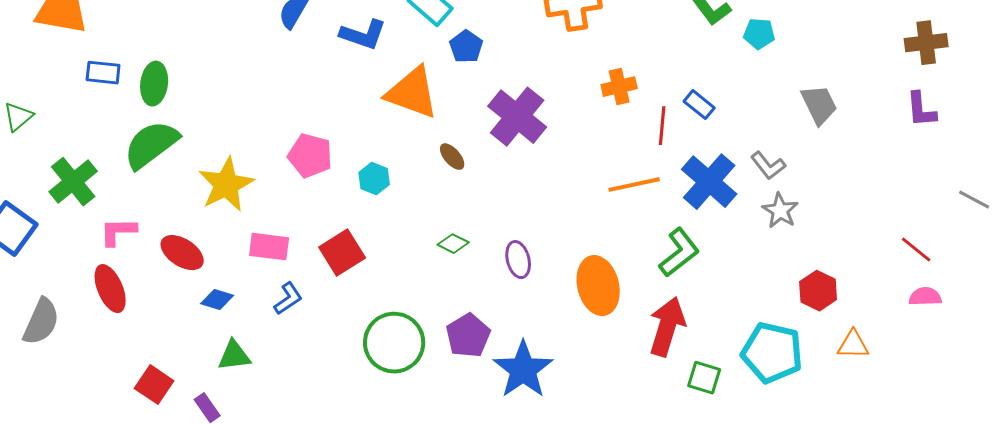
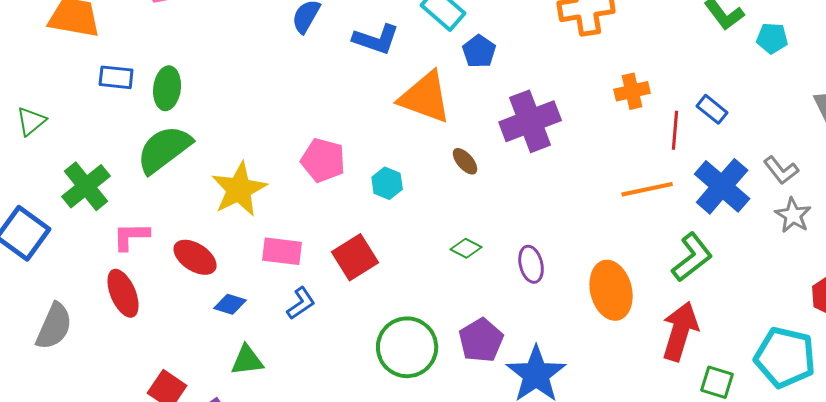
purple cross: (517, 117) -> (530, 121), turned 30

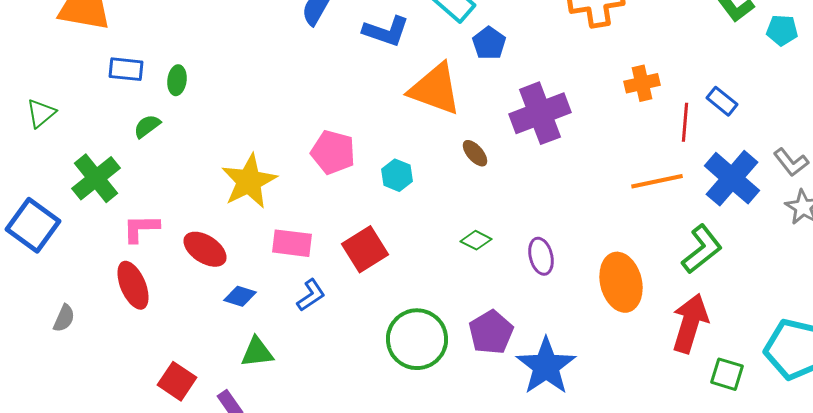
green ellipse: (167, 88) -> (177, 80), size x0.7
green semicircle: (164, 149) -> (147, 126), moved, size x0.5
gray semicircle: (54, 326) -> (64, 318), size x0.6

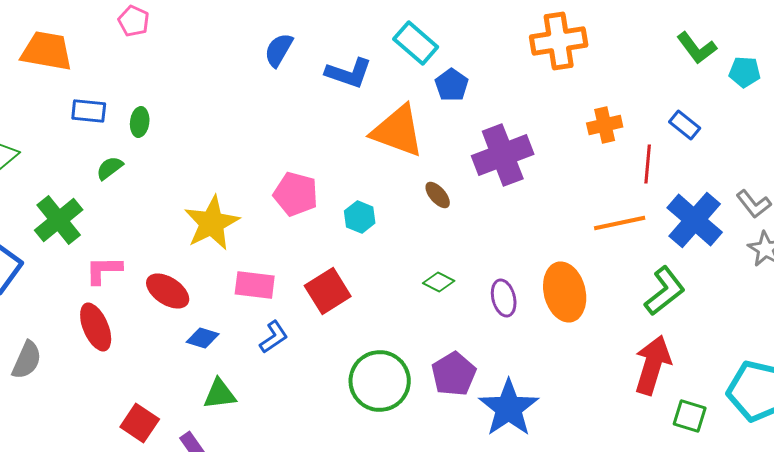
blue rectangle: (722, 101) -> (685, 125), moved
orange ellipse: (621, 282) -> (565, 292), moved
gray semicircle: (64, 318) -> (27, 360), size x1.4

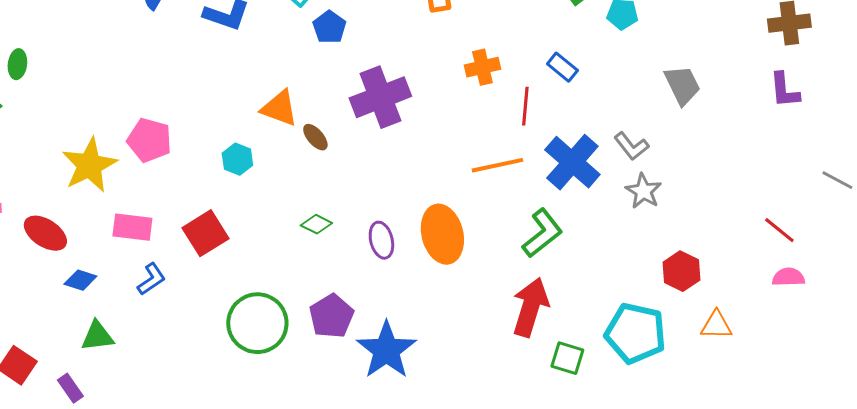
orange triangle: (398, 131) -> (279, 108), moved, size x0.7
pink pentagon: (296, 194) -> (149, 140), moved

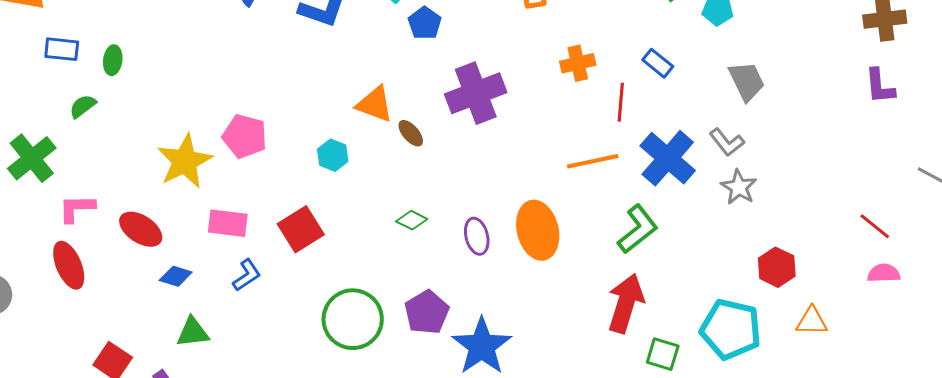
gray trapezoid: (682, 85) -> (747, 81), moved

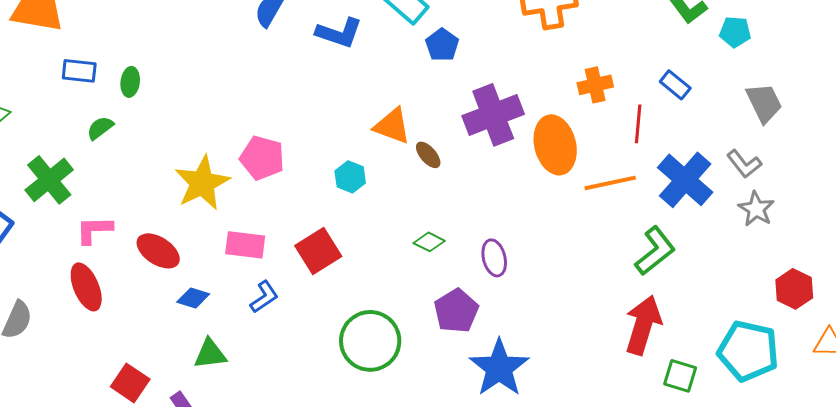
orange ellipse: (538, 230) -> (555, 145), moved
purple pentagon: (427, 312) -> (456, 311), moved

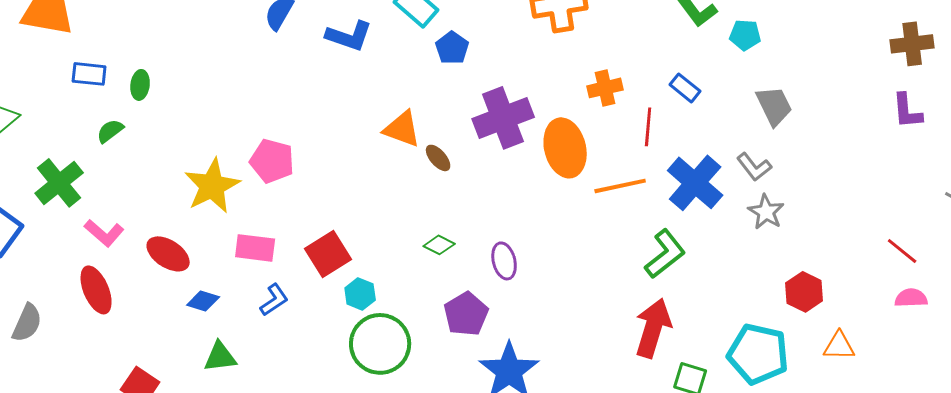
cyan hexagon: (350, 177) -> (360, 294), moved
pink L-shape: (94, 230) -> (104, 233), turned -138

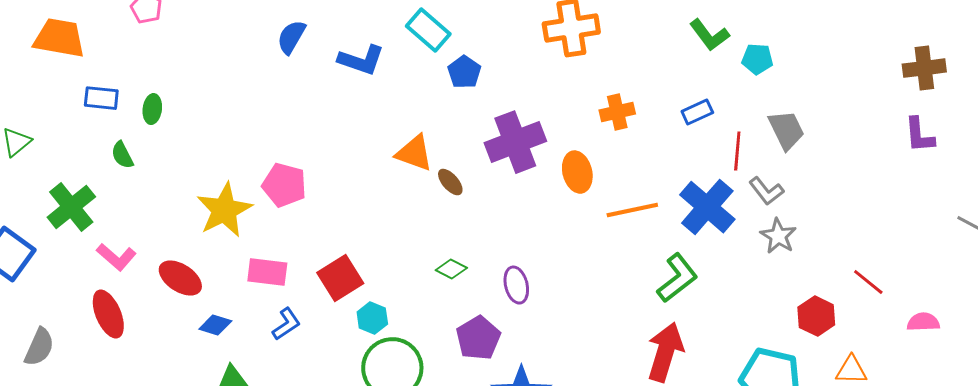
blue rectangle: (685, 88) -> (697, 112), turned -64
red line: (648, 127) -> (737, 151), moved
green semicircle: (110, 131) -> (122, 155), turned -80
orange ellipse: (565, 148) -> (577, 172), size x0.7
red line: (902, 251) -> (868, 282), moved

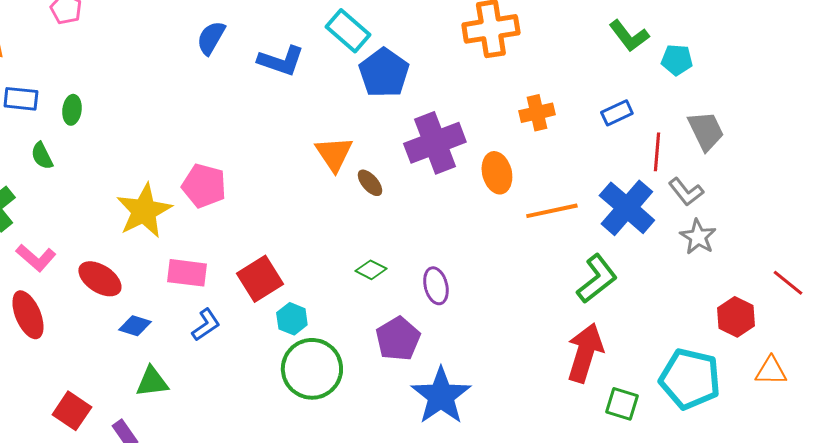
blue pentagon: (464, 72) -> (384, 73), size x1.5
orange triangle: (414, 153) -> (334, 154), turned 36

